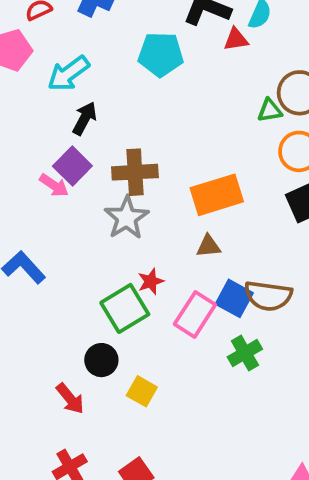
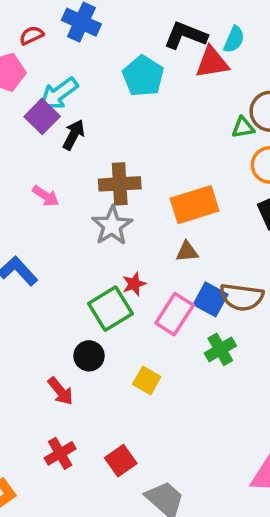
red triangle: (236, 39) -> (212, 62), size x1.5
cyan pentagon: (161, 54) -> (143, 76), turned 30
purple square: (72, 166) -> (42, 116), moved
yellow square: (142, 391) -> (147, 380), moved

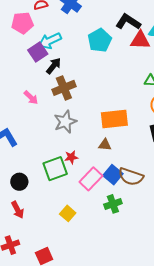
brown cross: (120, 184) -> (64, 88), moved, turned -30
black circle: (89, 356) -> (19, 182), moved

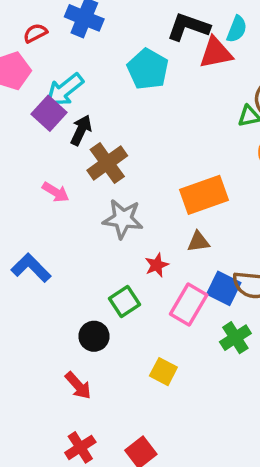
gray star: (65, 122) -> (123, 219), turned -30
red star: (71, 157) -> (157, 265), moved
green square: (55, 169) -> (125, 302), size x0.7
black circle: (19, 182) -> (94, 336), moved

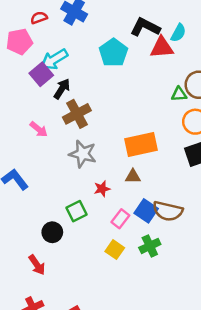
pink rectangle: (189, 304) -> (120, 219), size x0.7
yellow square: (163, 372) -> (115, 250), moved

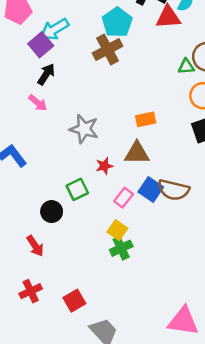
black arrow: (62, 89) -> (46, 74), moved
brown cross: (77, 114) -> (108, 50), moved
orange rectangle: (141, 144) -> (146, 119), size x0.6
brown triangle: (133, 176) -> (137, 153), size x1.5
green cross: (150, 246) -> (121, 248), moved

